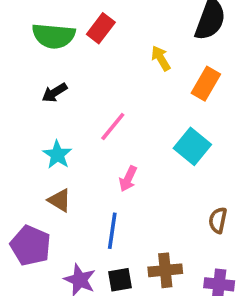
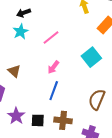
cyan star: (57, 155) -> (21, 32), moved
brown semicircle: (218, 220) -> (97, 99), size x1.5
blue line: (112, 231) -> (54, 91), moved

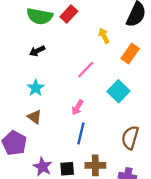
cyan star: (21, 32) -> (36, 88), moved
pink line: (51, 37) -> (86, 70), moved

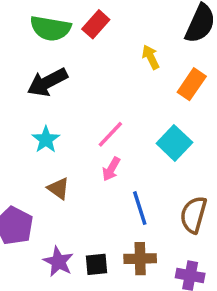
black arrow: (37, 51) -> (47, 82), size x1.6
pink line: (86, 70) -> (110, 134), moved
brown triangle: (34, 117) -> (58, 189), moved
blue line: (81, 133) -> (140, 208), moved, turned -30

